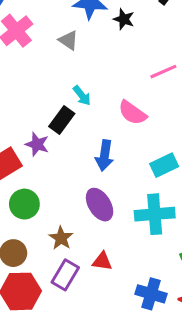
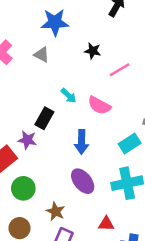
black star: (124, 19) -> (93, 51), moved
cyan arrow: (82, 96) -> (69, 96), moved
red triangle: (102, 261) -> (106, 224), moved

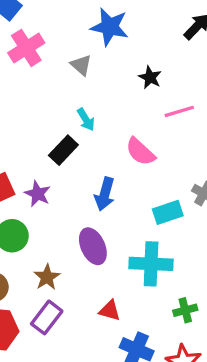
cyan arrow: (69, 96) -> (86, 119), moved
purple star: (27, 140) -> (38, 194), moved

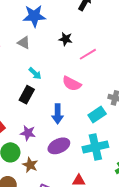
purple star: (38, 194) -> (28, 133), moved
purple ellipse: (93, 246) -> (59, 146), turned -75
brown star: (47, 277) -> (30, 165), moved

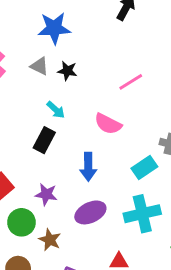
black star: (66, 39) -> (67, 71), moved

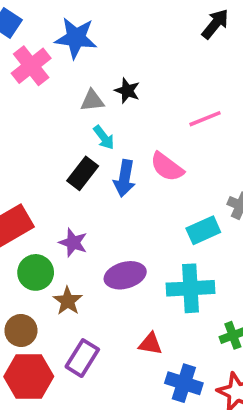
blue star: (54, 28) -> (76, 38), moved
gray triangle: (39, 66) -> (92, 101), moved, turned -42
blue arrow: (88, 167) -> (124, 178), moved

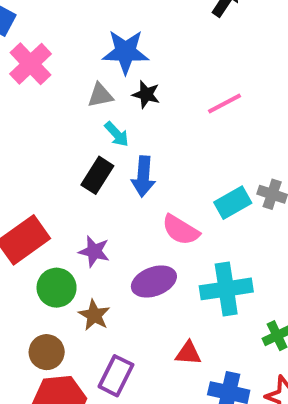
blue star: (76, 38) -> (125, 52), moved
black star: (127, 91) -> (146, 94), moved
pink semicircle: (167, 167) -> (181, 230), moved
cyan rectangle: (203, 230) -> (233, 203), moved

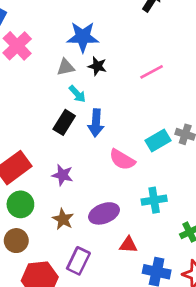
purple ellipse: (154, 282) -> (104, 213), moved
green circle: (57, 288) -> (20, 204), moved
cyan cross: (226, 289) -> (154, 200), size x0.7
brown circle: (47, 352) -> (16, 241), moved

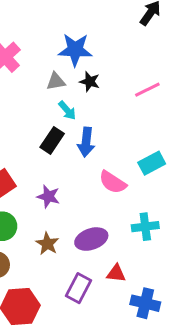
purple rectangle: (78, 261) -> (78, 288), moved

